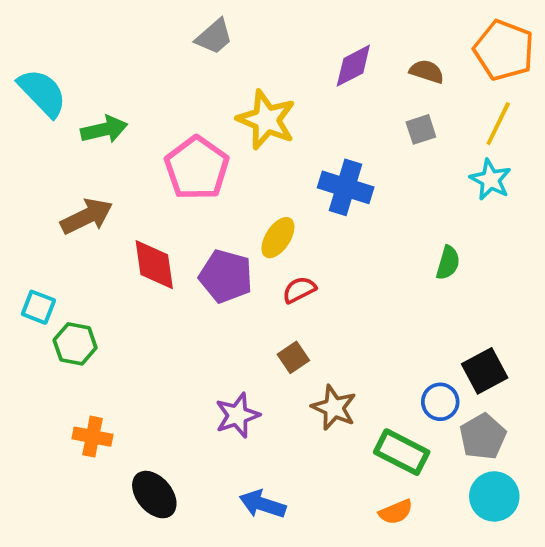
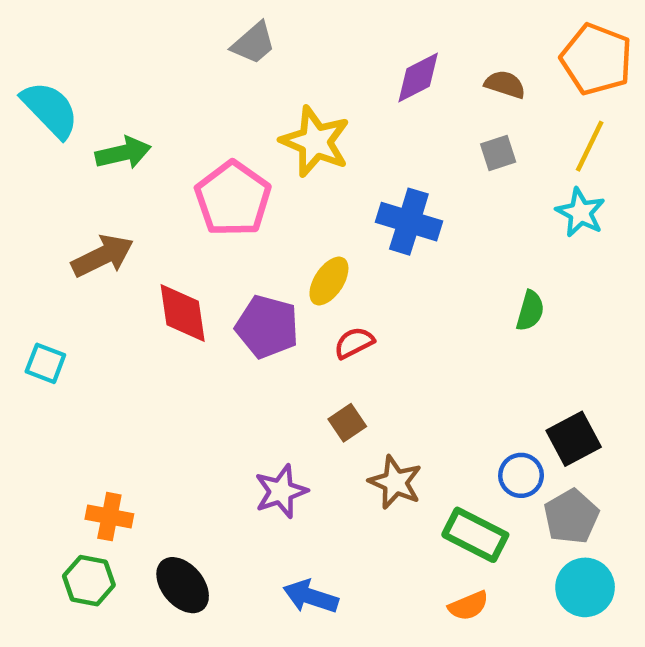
green hexagon: (75, 344) -> (89, 581), moved

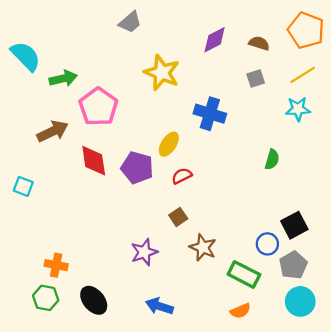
yellow line: (590, 146) -> (303, 75), turned 32
pink pentagon: (233, 199) -> (98, 107), moved
cyan star: (580, 212) -> (298, 109), turned -30

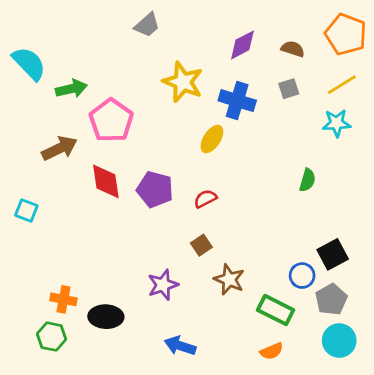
blue cross: (210, 114) -> (237, 101), moved
yellow ellipse: (169, 144) -> (212, 139), moved
black ellipse: (94, 300) -> (106, 317), moved, turned -48

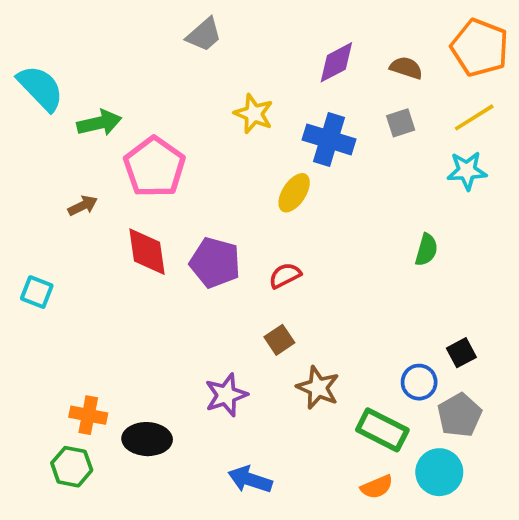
yellow star: (183, 82) -> (254, 114), size x0.7
brown arrow: (60, 148) -> (83, 206), size x0.6
black square: (333, 254) -> (461, 353), size x0.7
cyan circle: (339, 340) -> (439, 472), moved

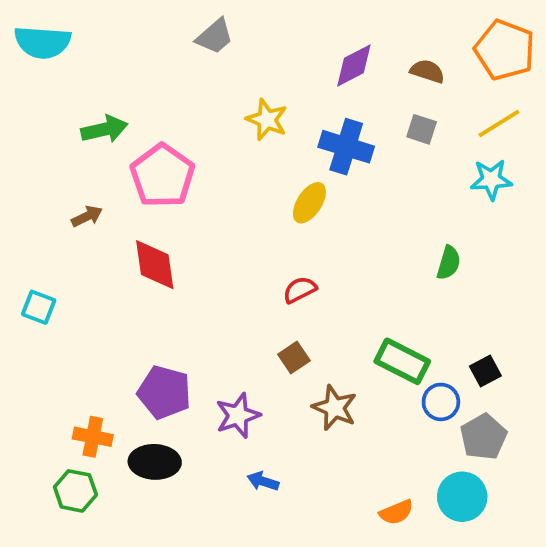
cyan semicircle: (40, 88) -> (43, 42), moved, turned 138
gray square: (401, 123) -> (422, 129), turned 36
purple pentagon: (215, 263) -> (164, 392), moved
green rectangle: (382, 430) -> (402, 361), moved
blue arrow: (250, 480) -> (263, 481), moved, size x0.7

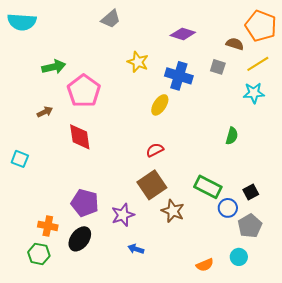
purple diamond: (354, 65) -> (183, 34), turned 45
brown semicircle: (427, 71) -> (235, 44), moved
brown square: (294, 357) -> (152, 185), size x1.8
black ellipse: (155, 462) -> (80, 239), turned -55
cyan circle: (462, 497) -> (239, 257), size x0.7

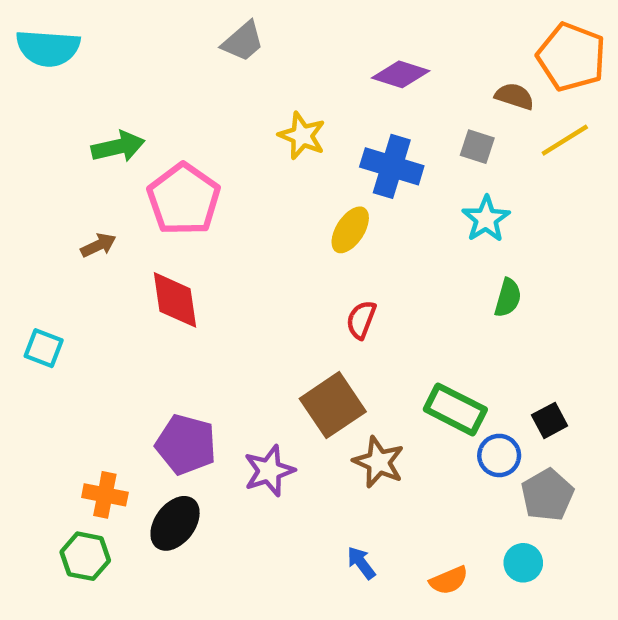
cyan star: (254, 93) -> (486, 219), moved, turned -30
red semicircle: (155, 150) -> (361, 320), moved, turned -42
blue arrow: (136, 249) -> (361, 563), moved, turned 35

